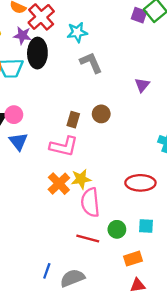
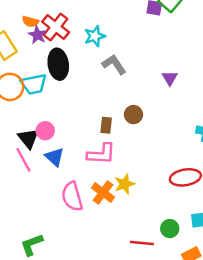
purple star: (22, 35) -> (37, 35), moved, turned 30
pink semicircle: (90, 202) -> (72, 197), moved

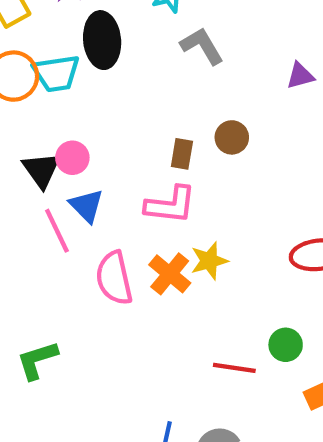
purple triangle: (170, 78) -> (300, 76), turned 42
pink line: (23, 160) -> (57, 231), moved

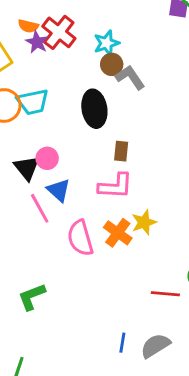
black ellipse: (102, 40) -> (94, 109), moved
brown circle: (232, 137) -> (112, 64), moved

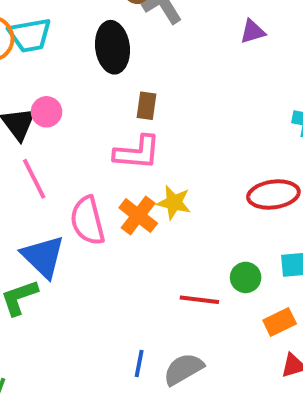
blue triangle: (59, 190) -> (43, 257), moved, size x1.4
yellow star: (144, 222) -> (174, 203), turned 30

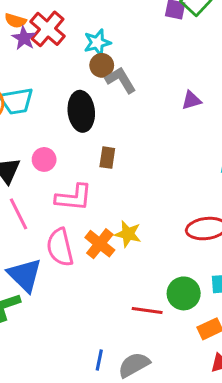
pink circle: (47, 112) -> (44, 159), moved
pink L-shape: (137, 152) -> (74, 197), moved
green circle: (246, 277) -> (184, 293), size x1.4

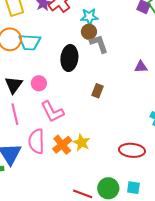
brown rectangle: (107, 158) -> (97, 91), moved
pink L-shape: (74, 197) -> (52, 112), turned 45

